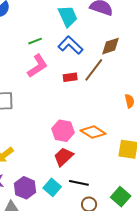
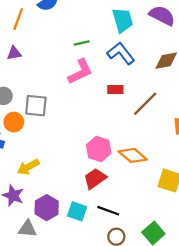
brown line: (94, 70) -> (145, 104), moved
cyan square: (52, 187) -> (77, 211), turned -30

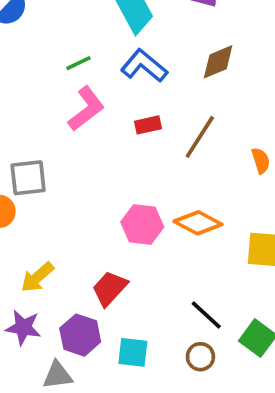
red trapezoid: (95, 179) -> (110, 288), moved
cyan square: (77, 211) -> (133, 352), moved
black line: (108, 211) -> (206, 315), moved, turned 35

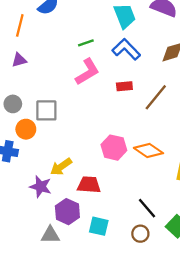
yellow arrow: (37, 277) -> (61, 167), moved
red trapezoid: (110, 288) -> (89, 185), turned 45
purple star: (23, 328) -> (41, 187), moved

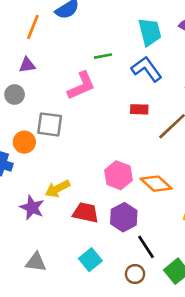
pink L-shape: (87, 72) -> (81, 86), moved
gray circle: (13, 104) -> (15, 94), moved
purple hexagon: (67, 212) -> (124, 217), moved
cyan square: (99, 226) -> (90, 260), turned 30

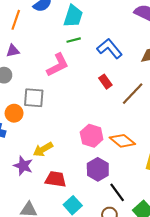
cyan trapezoid: (150, 32) -> (73, 16), moved, turned 35
red rectangle: (139, 109) -> (105, 82), turned 56
red trapezoid: (86, 213) -> (56, 179), moved

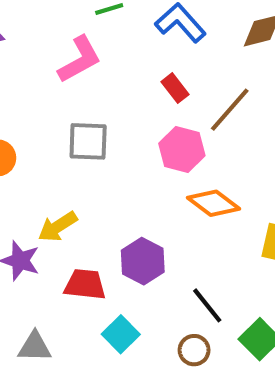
gray square: (34, 98) -> (88, 141), moved
pink hexagon: (92, 136) -> (182, 149), moved
purple hexagon: (98, 169) -> (143, 261), moved

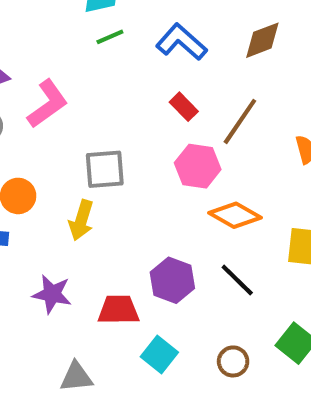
pink L-shape: (80, 59) -> (48, 104), moved
yellow arrow: (58, 227) -> (81, 220), moved, turned -33
black line: (207, 305) -> (237, 280), moved

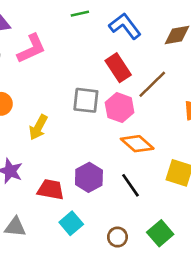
red rectangle: (184, 107) -> (118, 68), size x1.5
gray square: (105, 169) -> (86, 100), moved

